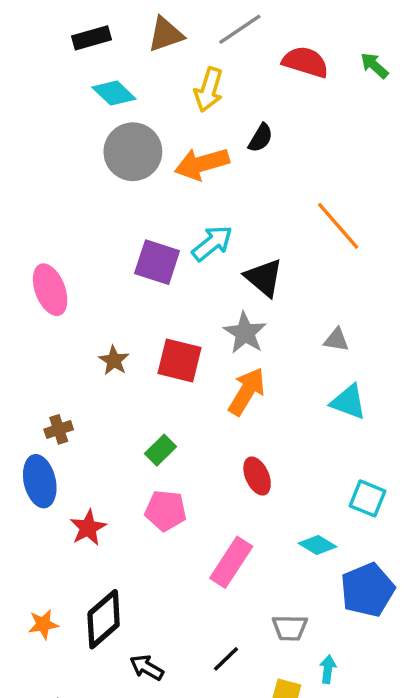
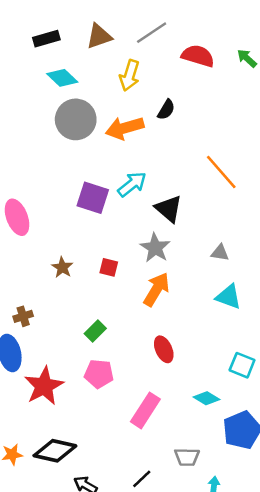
red square: (179, 360) -> (109, 267), size x0.6
red star: (88, 528) -> (44, 386), size x1.5
black diamond: (104, 619) -> (55, 451), turned 54

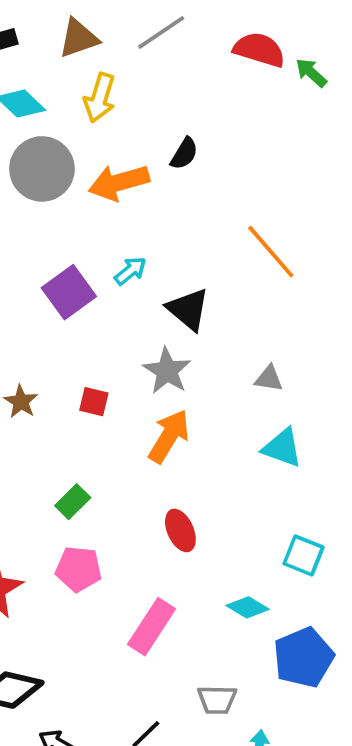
red semicircle: (198, 56) -> (259, 50), moved
yellow arrow: (130, 75) -> (100, 98), moved
cyan arrow: (132, 184) -> (130, 271), size x0.7
purple square: (93, 198) -> (69, 292), turned 36

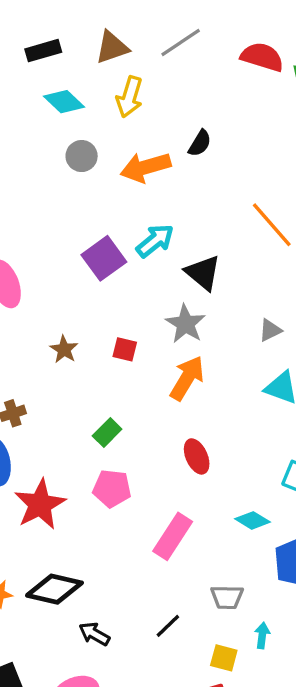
gray circle: (42, 169) -> (82, 156), size x0.6
cyan arrow: (130, 271) -> (155, 241), size x1.4
gray triangle: (269, 379) -> (270, 330), turned -35

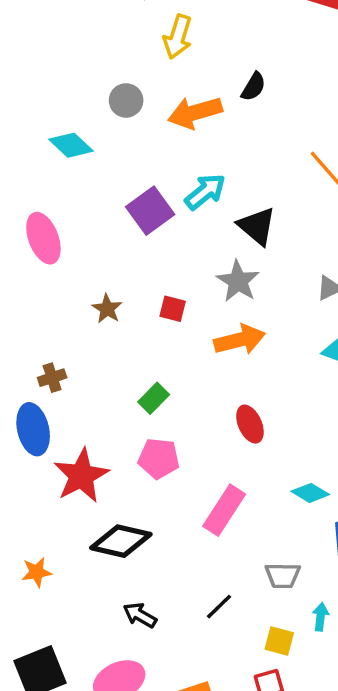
cyan diamond: (64, 102) -> (71, 145), moved
orange arrow: (187, 378) -> (240, 340), turned 45
black diamond: (54, 589) -> (121, 541), moved

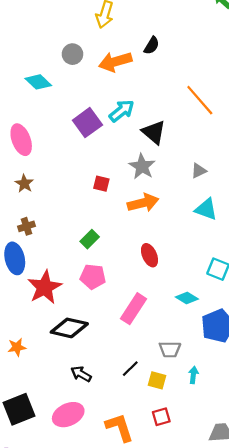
brown star: (107, 309) -> (24, 184), moved
yellow square: (279, 641) -> (157, 380), moved

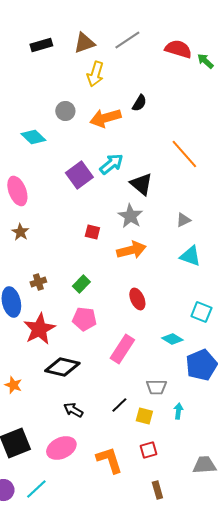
brown cross: (26, 226) -> (38, 282), moved
orange star: (17, 347) -> (13, 385), turned 30

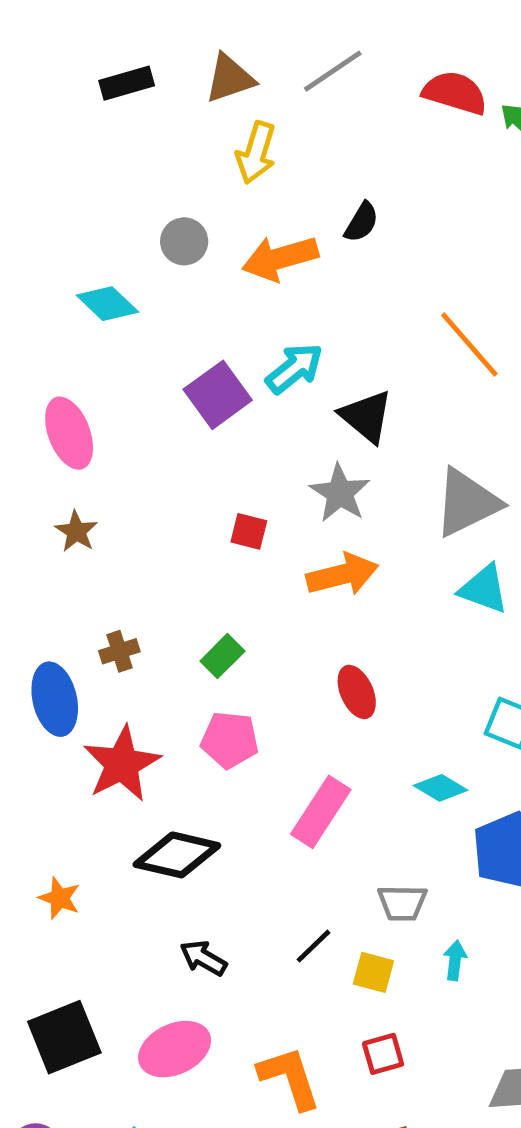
gray triangle: (183, 220) -> (467, 503), size x2.0

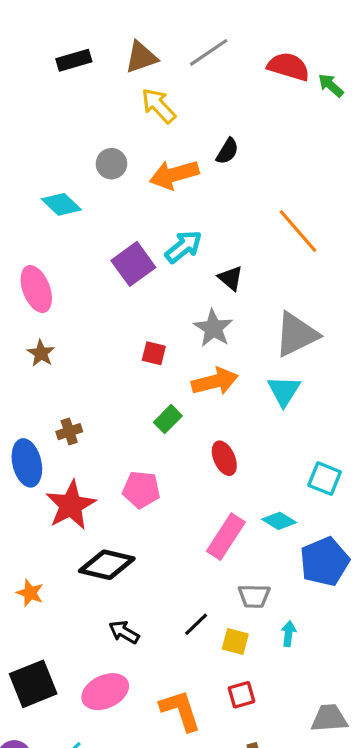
yellow arrow: (256, 153) -> (158, 106), turned 120
black triangle: (366, 416) -> (231, 278), size x0.7
cyan triangle: (484, 589) -> (284, 391), moved, turned 42
green rectangle: (222, 656) -> (168, 419), moved
pink rectangle: (321, 812) -> (226, 537), moved

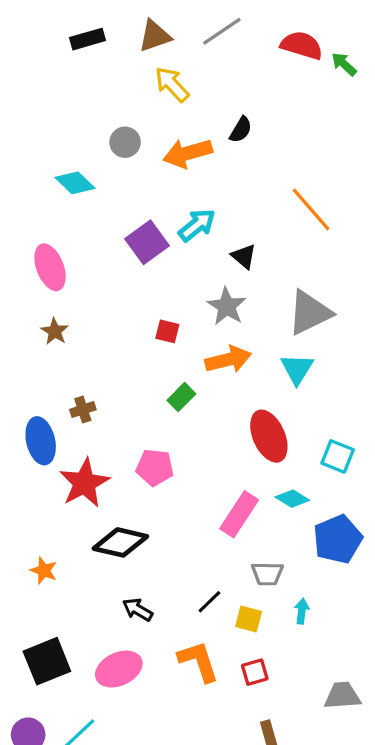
red ellipse: (224, 458) -> (269, 436), moved, size x1.5
orange L-shape: (180, 710) -> (199, 661), moved

